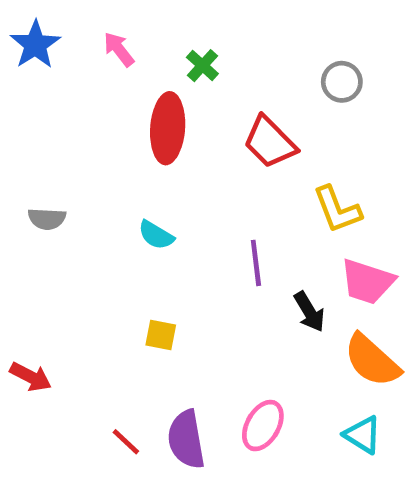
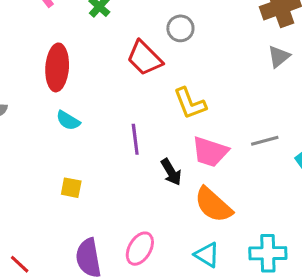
gray circle: (342, 82) -> (180, 28), moved
red ellipse: (168, 128) -> (57, 67), moved
red line: (126, 442) -> (20, 264), moved

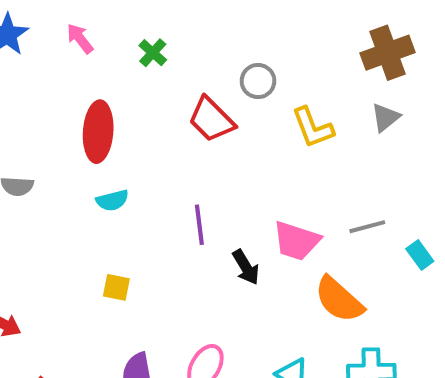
yellow L-shape: (190, 103) -> (313, 128), moved
cyan semicircle: (68, 121) -> (112, 200), turned -45
orange semicircle: (213, 205) -> (339, 300), moved

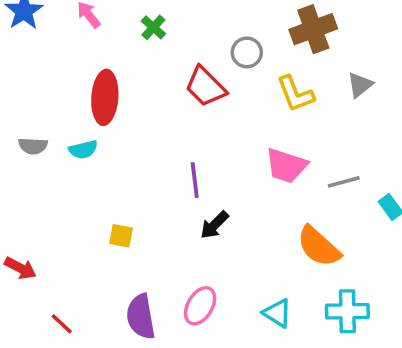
brown cross: (387, 53) -> (313, 29), moved
cyan semicircle: (112, 200) -> (83, 150), moved
pink trapezoid: (296, 241) -> (286, 166), moved
black arrow: (246, 267) -> (214, 225), moved, turned 76

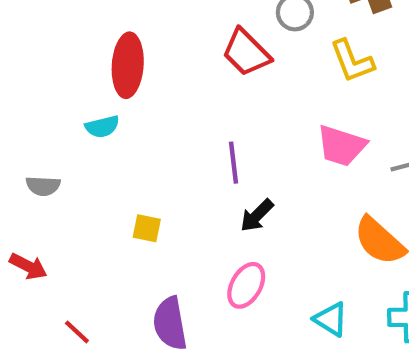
gray semicircle: (33, 146) -> (43, 186), moved
pink ellipse: (200, 306) -> (246, 285), moved

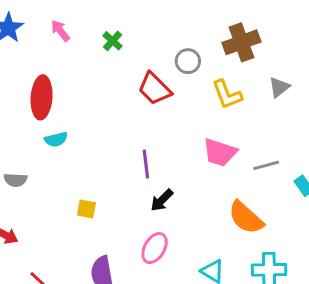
red ellipse: (128, 65) -> (42, 97), moved

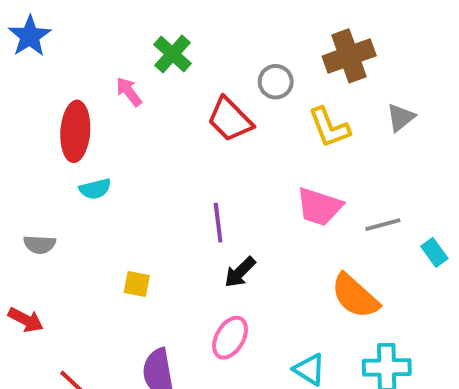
pink arrow: (60, 31) -> (129, 92), moved
green cross: (113, 41) -> (172, 54), size x1.4

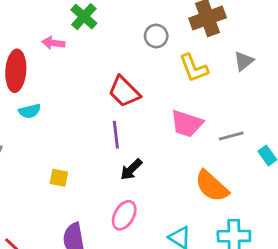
pink arrow: (129, 92) -> (53, 43), turned -45
red trapezoid: (230, 119) -> (124, 92), moved

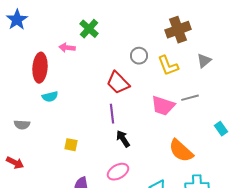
gray circle: (156, 36) -> (139, 56), moved
gray line: (231, 136) -> (190, 98), moved
black arrow: (131, 169) -> (123, 139), turned 102
pink ellipse: (124, 215) -> (118, 172), turned 30

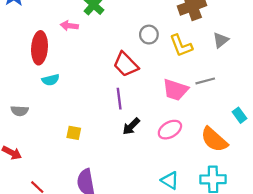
black arrow: (123, 139) -> (131, 126), turned -102
orange semicircle: (181, 151) -> (214, 140), moved
pink ellipse: (118, 172) -> (170, 130), moved

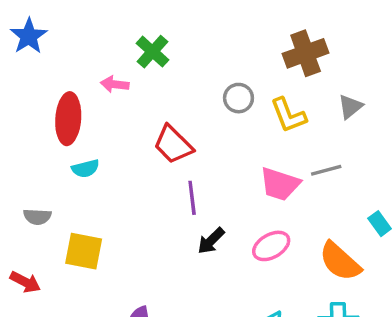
red trapezoid: (126, 64) -> (173, 144), moved
yellow square: (74, 133) -> (84, 251), moved, size x1.6

